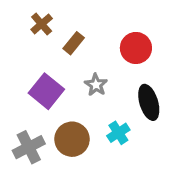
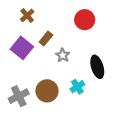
brown rectangle: (74, 43) -> (46, 39), moved
red circle: (136, 48) -> (85, 20), moved
purple square: (46, 91) -> (22, 48), moved

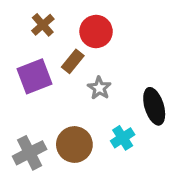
red circle: (85, 20) -> (96, 32), moved
purple square: (22, 48) -> (35, 76), turned 30

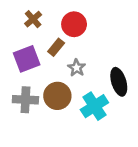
cyan cross: (123, 138) -> (94, 106), size x1.5
brown circle: (74, 145) -> (57, 96), moved
gray cross: (30, 153) -> (25, 100), moved, turned 30

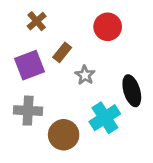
red circle: (74, 24) -> (108, 27), moved
brown circle: (57, 96) -> (64, 135), moved

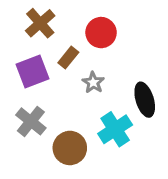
brown cross: (37, 21) -> (40, 23), size x1.4
red circle: (108, 27) -> (101, 33), moved
gray cross: (28, 111) -> (31, 121), turned 36

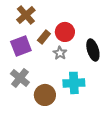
red circle: (101, 33) -> (65, 32), moved
black ellipse: (145, 100) -> (93, 50), moved
cyan cross: (115, 129) -> (74, 83), turned 30

